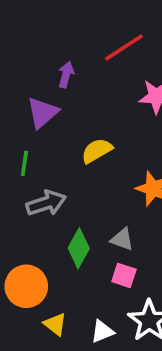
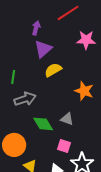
purple triangle: (43, 113) -> (43, 49), moved
green diamond: (79, 248) -> (43, 124), turned -60
pink square: (124, 275) -> (64, 146), moved

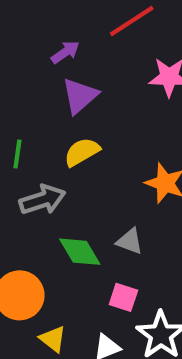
purple arrow: (36, 28) -> (65, 52), turned 40
yellow semicircle: (53, 70) -> (82, 152), moved

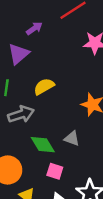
purple triangle: (80, 96) -> (19, 54), moved
pink square: (123, 297) -> (55, 171), moved

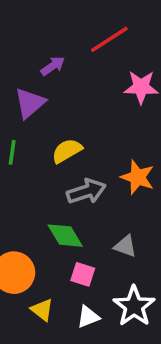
gray arrow: (21, 114) -> (86, 191), moved
gray triangle: (72, 139) -> (125, 246), moved

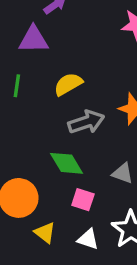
purple triangle: (30, 103) -> (33, 40), turned 40
white triangle: (88, 317) -> (88, 239), turned 40

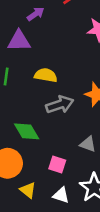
yellow semicircle: (68, 84) -> (46, 75), turned 40
green diamond: (66, 163) -> (27, 131), moved

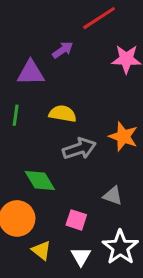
purple arrow: (36, 14) -> (63, 50), moved
white triangle: (61, 195) -> (81, 256), turned 42

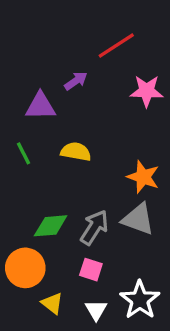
green line: (16, 115) -> (24, 153), turned -35
gray arrow: (79, 149) -> (94, 227), moved, turned -40
green diamond: (40, 181) -> (51, 226), turned -64
gray triangle: (113, 196) -> (138, 219), moved, size x1.5

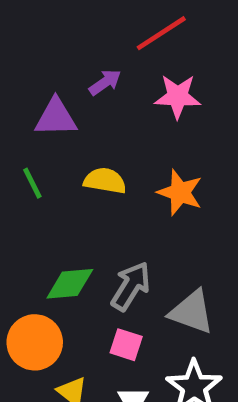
pink star: (147, 91) -> (178, 96), moved
orange star: (143, 177) -> (180, 192), moved
gray triangle: (138, 219) -> (192, 312), moved

